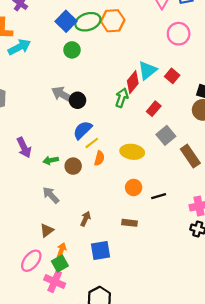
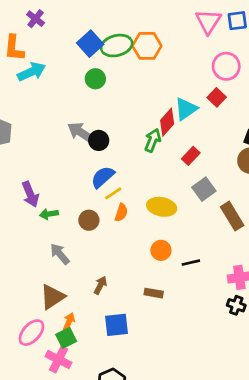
red square: (172, 76) -> (217, 97), moved
green arrow: (51, 160) -> (49, 214), moved
brown triangle: (47, 230) -> (52, 297), size x1.5

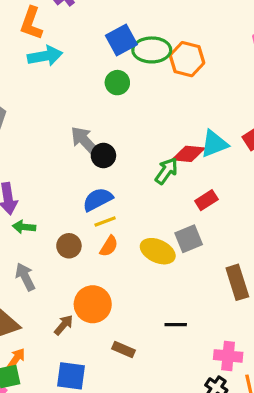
red diamond: (167, 122) -> (189, 154), turned 40
gray square: (204, 189) -> (189, 239), moved
orange circle: (161, 250) -> (93, 304), moved, size x1.5

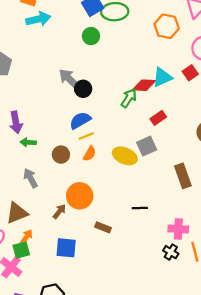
orange hexagon: (187, 59) -> (167, 26), moved

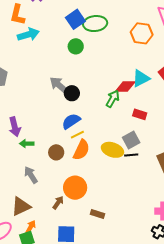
red rectangle: (158, 118) -> (140, 114), turned 56
orange semicircle: (90, 154) -> (81, 150), size x1.5
black line: (140, 208) -> (131, 155), moved

